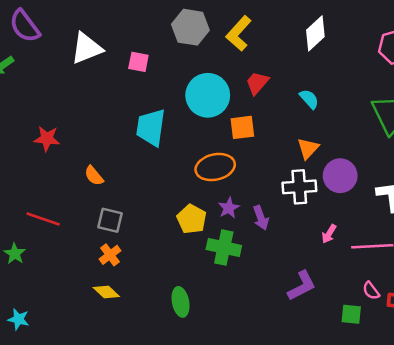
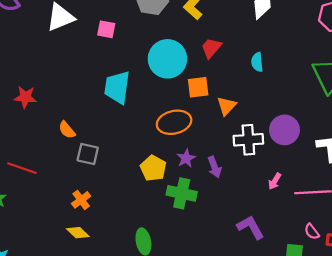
cyan semicircle: (309, 99) -> (257, 62), turned -144
orange triangle: (308, 148) -> (227, 106), moved
gray square: (110, 220) -> (88, 154), moved
purple L-shape: (302, 286) -> (251, 227), turned -92

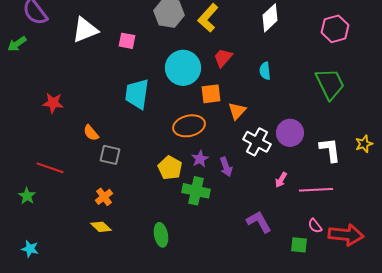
white cross: (248, 140) -> (257, 142), turned 32

